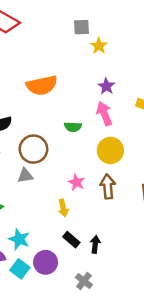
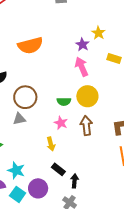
yellow star: (99, 46) -> (98, 33), moved
green semicircle: (73, 127) -> (64, 102), moved
black arrow: (95, 244) -> (75, 181), moved

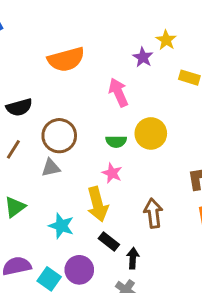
pink arrow: (82, 67) -> (118, 92), moved
brown arrow: (86, 125) -> (153, 213), moved
yellow arrow: (51, 144) -> (98, 204), size x1.6
cyan star: (16, 170) -> (61, 226), moved

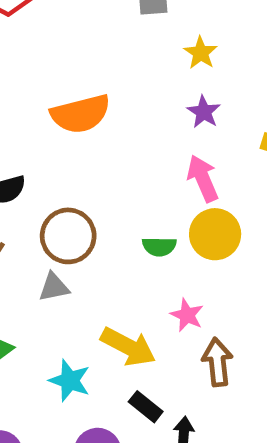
yellow star: (166, 40) -> (201, 53), moved
pink arrow: (118, 92) -> (203, 178), moved
pink star: (112, 173) -> (187, 315), moved
yellow arrow: (98, 204) -> (128, 347), turned -48

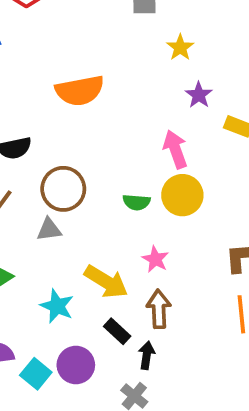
purple star: (204, 112) -> (199, 95), moved
brown arrow: (217, 362) -> (159, 309), moved

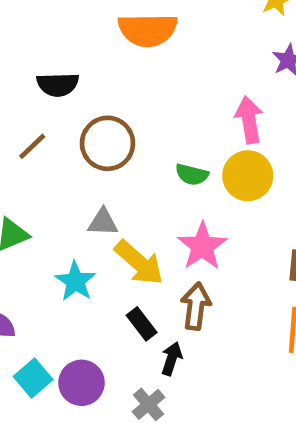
gray triangle: (49, 230) -> (103, 222), moved
pink star: (155, 259) -> (202, 246), size x1.5
purple circle: (76, 365) -> (82, 383), moved
cyan square: (36, 374) -> (33, 378), moved

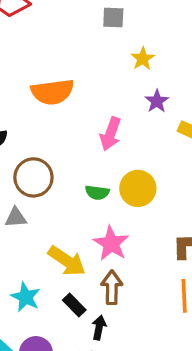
pink arrow: (249, 120) -> (110, 134), moved, turned -144
gray triangle: (103, 222) -> (16, 218), moved
cyan star: (75, 281) -> (26, 297), moved

